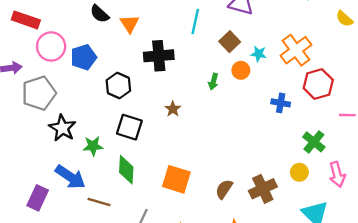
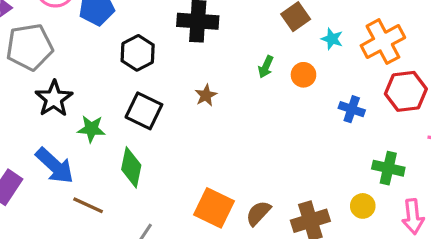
orange circle: (241, 70) -> (303, 75), moved
green cross: (314, 142) -> (388, 168), turned -35
orange square: (176, 179) -> (214, 208), moved

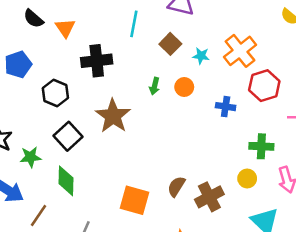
brown star: (206, 95) -> (113, 116), size x2.0
black square: (144, 111) -> (68, 136), turned 32
brown line: (88, 205) -> (39, 215), turned -70
brown semicircle: (258, 213) -> (176, 186), moved

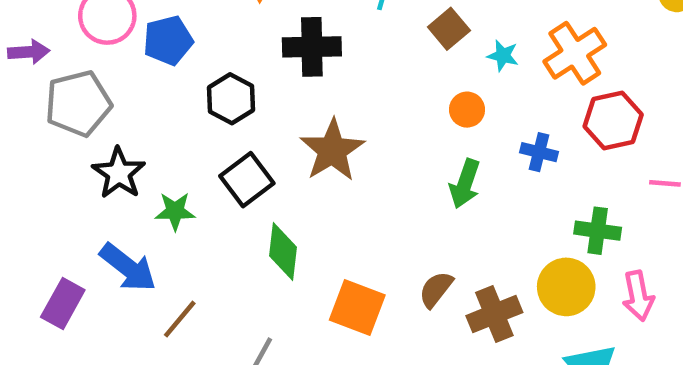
green arrow: (155, 86) -> (465, 184), moved, size x1.5
yellow circle: (247, 178) -> (566, 287), size x1.6
green diamond: (66, 181) -> (283, 251), moved

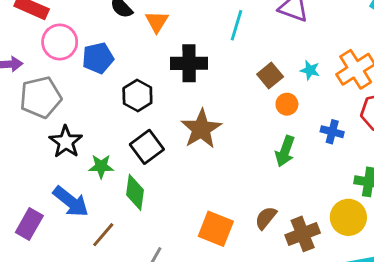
brown square: (449, 29) -> (270, 76), moved
green diamond: (283, 251) -> (135, 192), moved

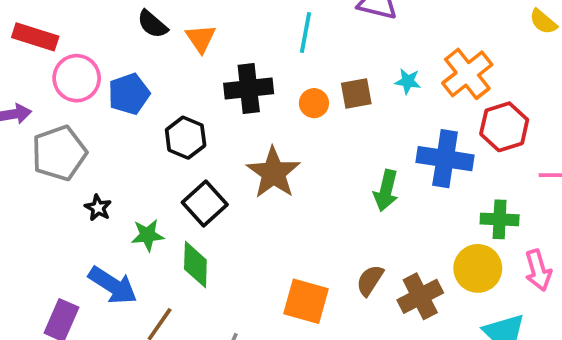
brown square: (270, 76) -> (356, 94), turned 35
orange circle: (287, 104) -> (314, 103), moved
blue cross: (332, 132) -> (445, 159), size x1.8
black star: (66, 142) -> (98, 208), size x0.6

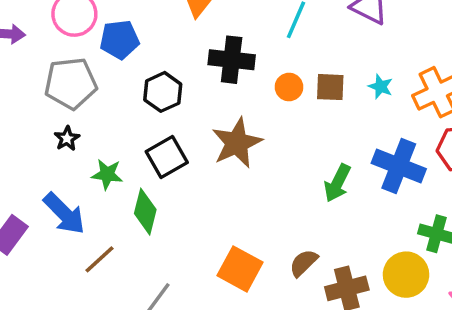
gray pentagon: (59, 153) -> (71, 83), moved

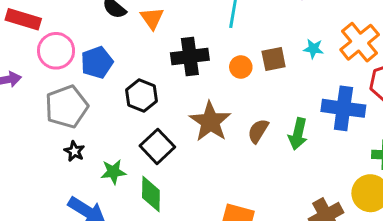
brown semicircle: (304, 263) -> (258, 131), moved

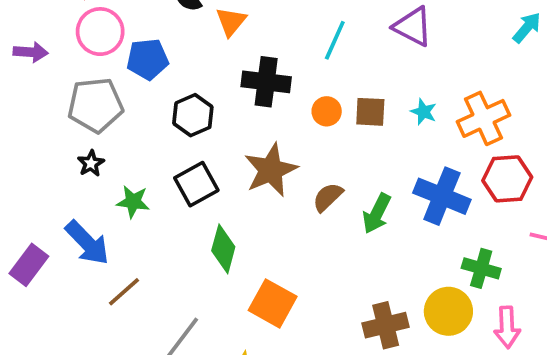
green diamond: (151, 194) -> (223, 249), moved

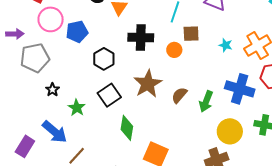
gray pentagon: (95, 105) -> (35, 58), moved
brown square: (370, 112) -> (191, 34), moved
green star: (133, 202) -> (77, 108), turned 30
yellow circle: (448, 311) -> (230, 131), moved

